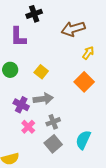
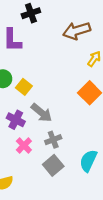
yellow square: (41, 72) -> (24, 87), moved
gray arrow: (43, 99) -> (41, 113), turned 48

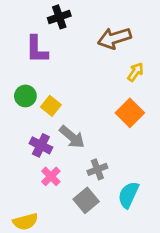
gray cross: (53, 140) -> (97, 169), moved

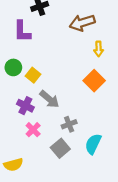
yellow arrow: (136, 72) -> (99, 49), turned 144

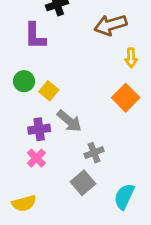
purple cross: (25, 106) -> (39, 129), turned -35
pink cross: (33, 130) -> (36, 158), moved
cyan semicircle: (93, 144) -> (124, 196), moved

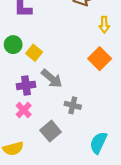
gray cross: (94, 153) -> (73, 105), turned 35
gray square: (83, 183) -> (51, 131), moved

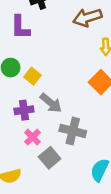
gray cross: (73, 105) -> (73, 131), size x1.5
pink cross: (24, 110) -> (33, 137), moved

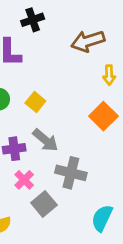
yellow square: (33, 76) -> (35, 102), moved

